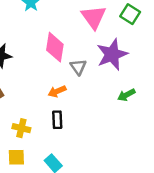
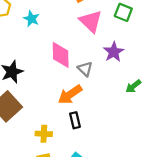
purple star: (112, 54) -> (114, 52), size x0.7
orange arrow: (57, 91) -> (70, 95), size x1.5

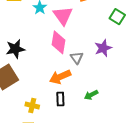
pink triangle: (91, 21) -> (63, 16), moved
green arrow: (133, 86) -> (91, 95), moved

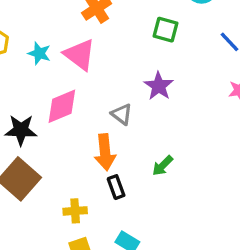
pink diamond: (59, 42) -> (62, 106), moved, turned 75
black star: (15, 49) -> (21, 130), turned 30
orange arrow: (60, 77) -> (105, 152), turned -55

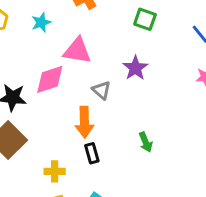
cyan star: (39, 53) -> (41, 22), moved, turned 30
pink triangle: (80, 55) -> (77, 51), moved, turned -32
green arrow: (162, 166) -> (146, 142), moved, turned -72

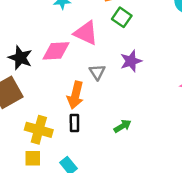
green square: (145, 19) -> (122, 17), moved
green arrow: (146, 142) -> (123, 126), turned -114
yellow cross: (55, 171) -> (39, 130), size x1.5

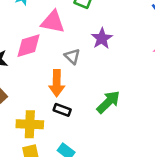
black rectangle: (74, 123) -> (62, 110), turned -56
green arrow: (123, 126) -> (108, 102), size x1.5

